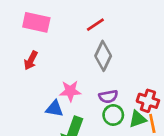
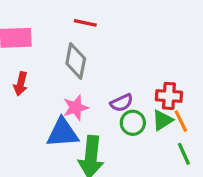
red line: (95, 25) -> (85, 23), turned 60
gray diamond: (103, 56) -> (76, 61), moved
blue triangle: (55, 109) -> (63, 133), size x1.5

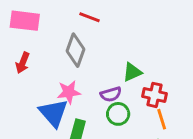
green triangle: (162, 120) -> (132, 72), moved
blue triangle: (63, 133) -> (53, 113), turned 44

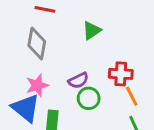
green triangle: (132, 72) -> (92, 31), moved

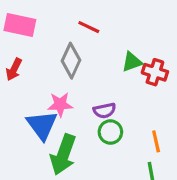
red cross: (121, 74) -> (155, 72), moved

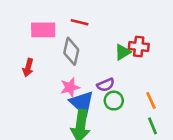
pink rectangle: (20, 25) -> (43, 30), moved
green triangle: (132, 62) -> (123, 52), moved
blue triangle: (42, 125) -> (82, 103), moved

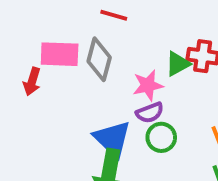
pink rectangle: (43, 30) -> (60, 54), moved
pink star: (70, 87) -> (148, 85), moved

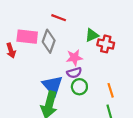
green triangle: (178, 64) -> (92, 35), moved
red arrow: (32, 82) -> (11, 51), turned -40

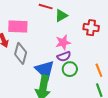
green triangle: (92, 35) -> (61, 16), moved
gray diamond: (49, 41) -> (21, 53), moved

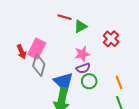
pink rectangle: (18, 26) -> (37, 49), moved, turned -66
red cross: (91, 28) -> (111, 39), turned 35

